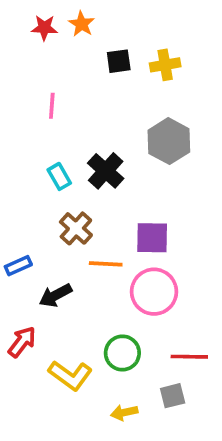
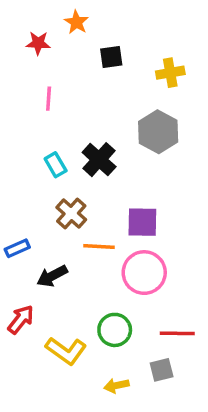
red star: (44, 28) -> (38, 43), moved
yellow cross: (165, 65) -> (170, 73), moved

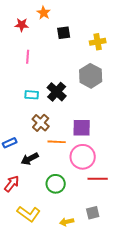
cyan rectangle: (56, 165) -> (32, 95), turned -56
green circle: (115, 330) -> (56, 184), moved
red line: (177, 333) -> (98, 179), moved
yellow L-shape: (66, 351) -> (29, 214), moved

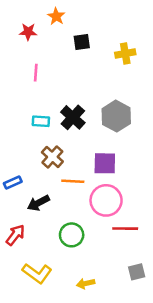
gray hexagon: (91, 76) -> (116, 116), moved
gray square: (93, 213) -> (137, 272), moved

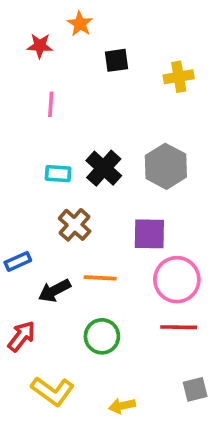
orange line: (73, 181) -> (100, 278), moved
pink circle: (106, 200) -> (177, 280), moved

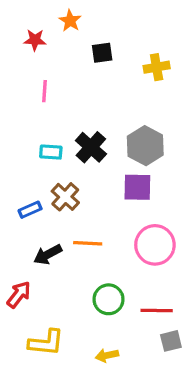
purple square: (149, 234) -> (137, 187), moved
blue rectangle: (18, 261) -> (30, 210), moved
red line: (179, 327) -> (157, 311), moved
green circle: (102, 336) -> (109, 299), moved
yellow L-shape: (53, 391) -> (46, 343), turned -30

